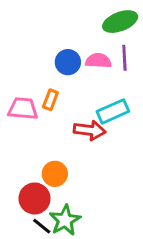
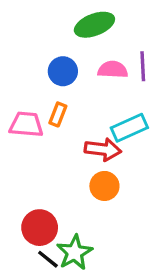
green ellipse: (120, 22) -> (94, 25), moved
blue circle: (68, 62) -> (63, 71), moved
orange circle: (55, 174) -> (104, 186), moved

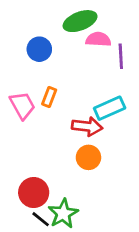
pink semicircle: (113, 70) -> (98, 39), moved
blue circle: (63, 71) -> (39, 49), moved
pink trapezoid: (26, 124) -> (22, 105), turned 56

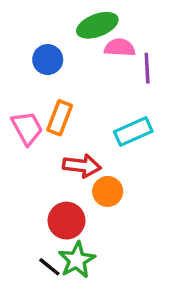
orange rectangle: (49, 97) -> (60, 118), size x1.4
red arrow: (87, 126) -> (82, 166), moved
red circle: (34, 193) -> (67, 221), moved

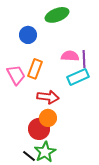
pink semicircle: (120, 48) -> (70, 56), moved
purple line: (147, 68) -> (84, 59), moved
orange circle: (108, 191) -> (48, 118), moved

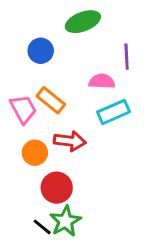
purple line: (84, 59) -> (127, 57), moved
orange rectangle: (35, 69) -> (51, 100), turned -72
orange circle: (48, 118) -> (35, 153), moved

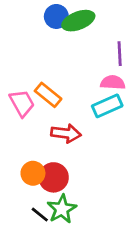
blue circle: (41, 51) -> (56, 16), moved
pink semicircle: (102, 81) -> (113, 82), moved
orange circle: (35, 153) -> (33, 173), moved

